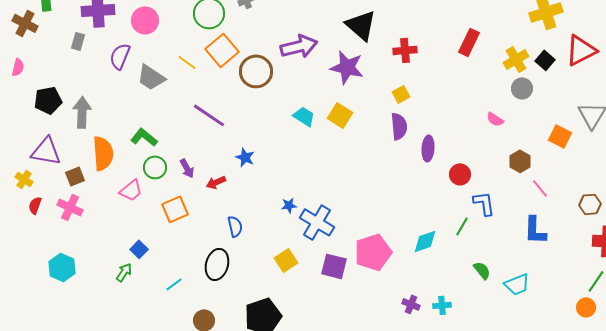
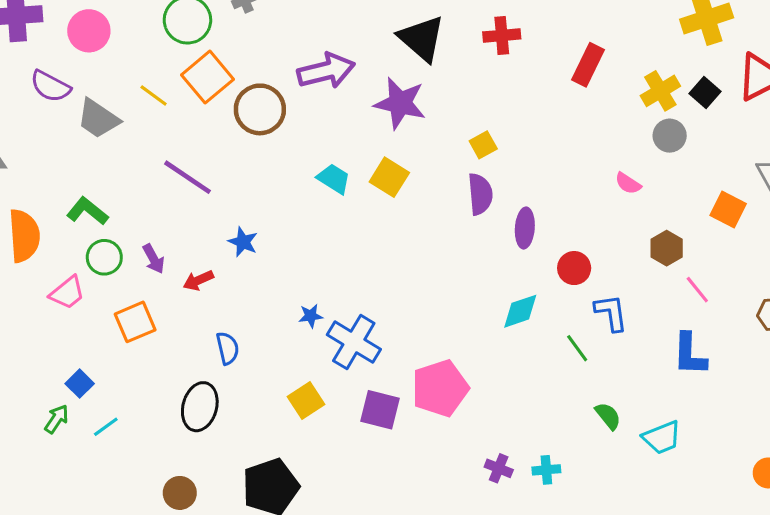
red cross: (405, 50) -> (502, 35), moved
purple semicircle: (120, 56) -> (50, 86), turned -84
green line: (462, 226) -> (577, 348), turned -66
cyan diamond: (425, 241) -> (520, 311), moved
cyan line: (174, 284) -> (106, 427), moved

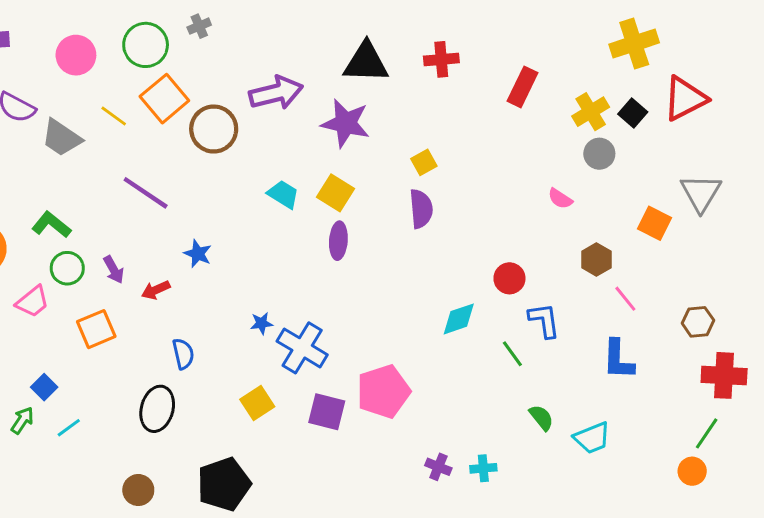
pink circle: (89, 31) -> (76, 55), moved
black triangle: (422, 39) -> (366, 62), turned -39
purple ellipse: (525, 228) -> (338, 241), moved

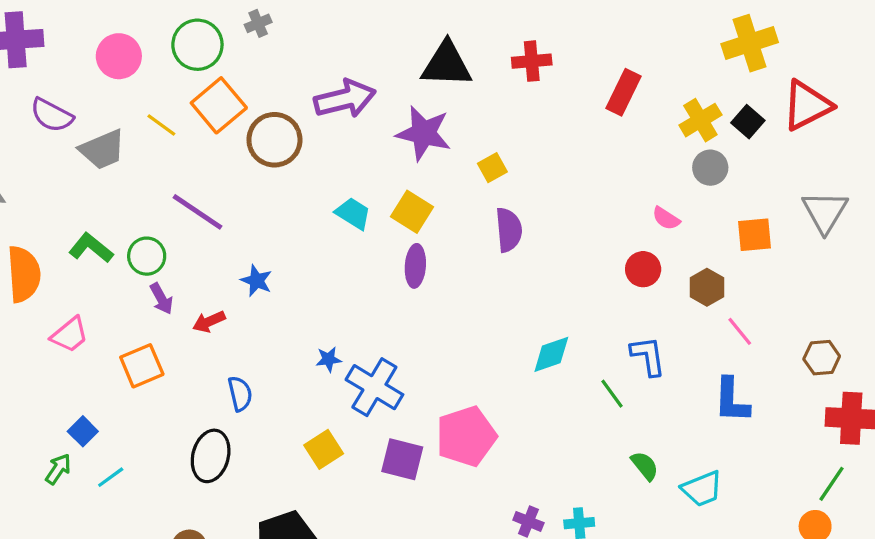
gray trapezoid: (61, 138) -> (102, 150), turned -57
yellow square: (424, 162) -> (492, 168), moved
orange square: (654, 223) -> (754, 235), moved, turned -32
green circle: (67, 268) -> (147, 256), moved
red circle: (509, 278) -> (643, 269), moved

